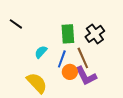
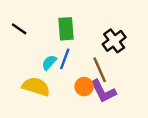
green rectangle: (68, 34) -> (66, 29), moved
blue line: (62, 59) -> (65, 59), moved
yellow semicircle: (37, 83) -> (36, 87), moved, turned -30

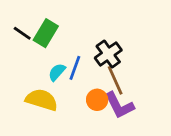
green rectangle: (66, 29) -> (46, 33), moved, turned 35
black cross: (114, 41) -> (108, 54), moved

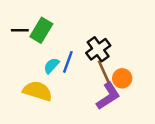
black line: (22, 33) -> (20, 30), turned -36
orange circle: (97, 100) -> (122, 78), moved
purple L-shape: (119, 105) -> (108, 96), turned -96

